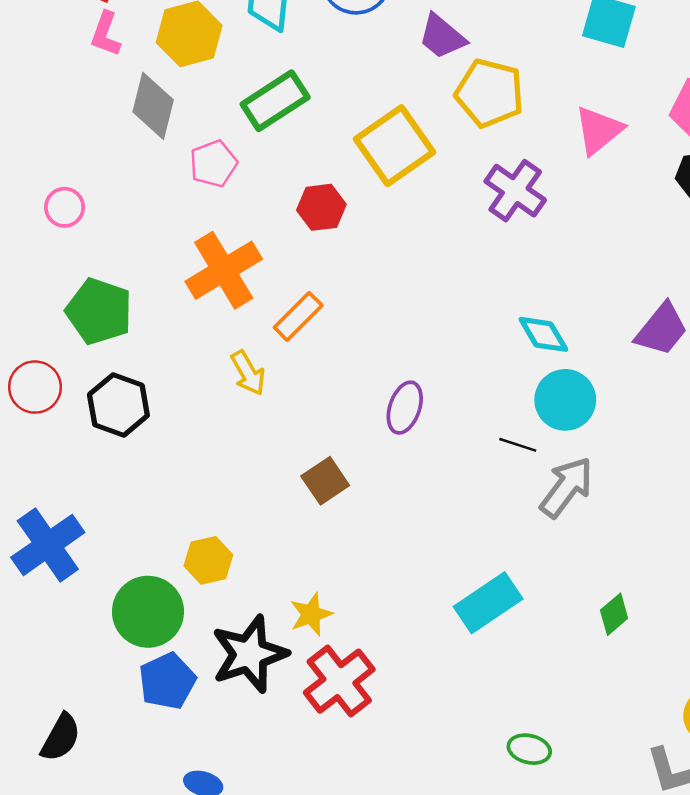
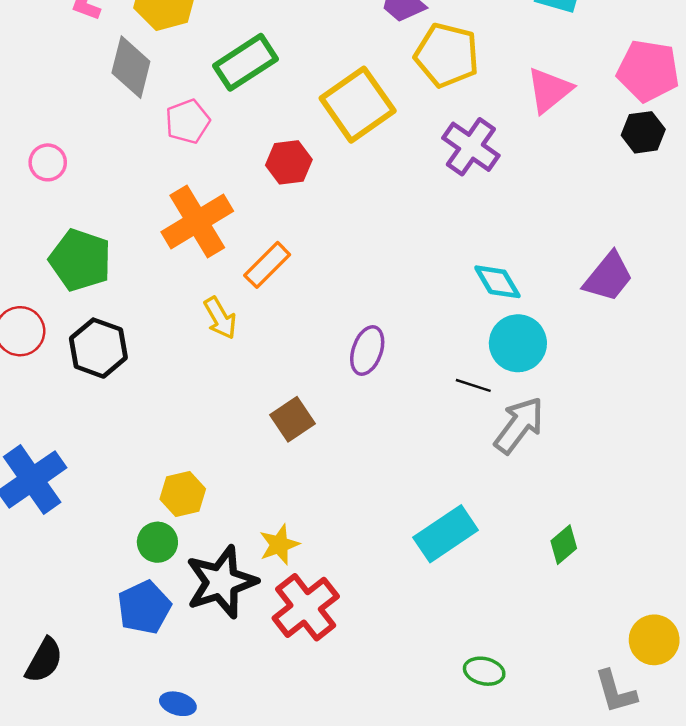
green circle: (148, 612) -> (157, 542), moved, size x0.6

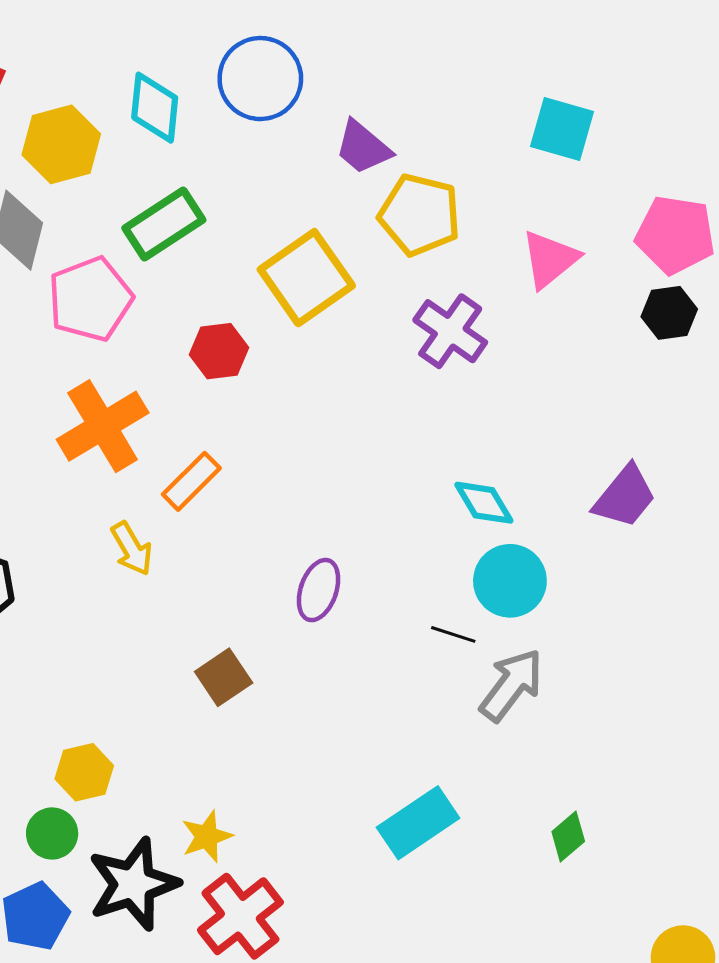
pink pentagon: (188, 121) -> (90, 299), size x1.5

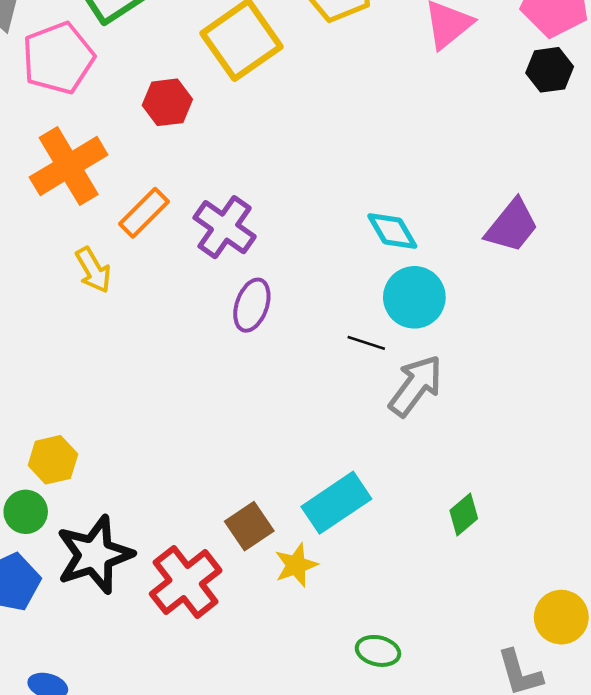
purple cross: (450, 331) -> (225, 227), moved
brown square: (224, 677) -> (249, 526), moved
yellow star: (207, 837) -> (296, 565), moved

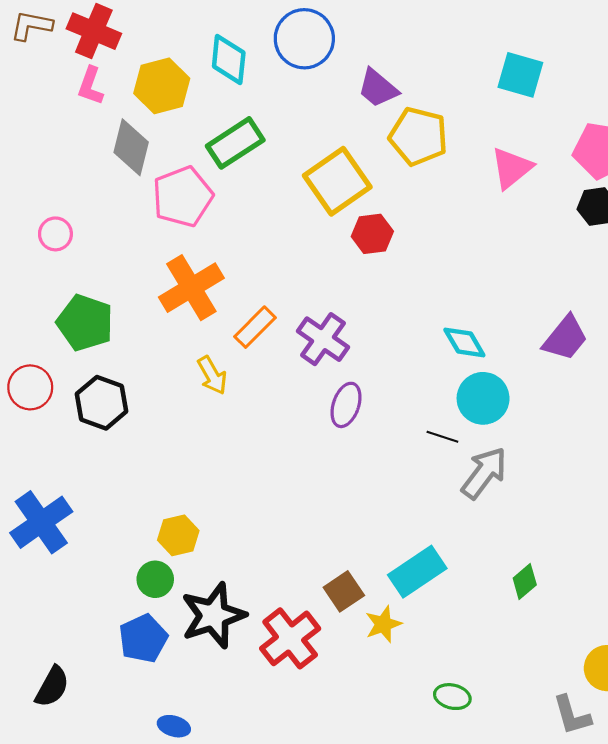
red hexagon: (167, 102) -> (372, 234), moved

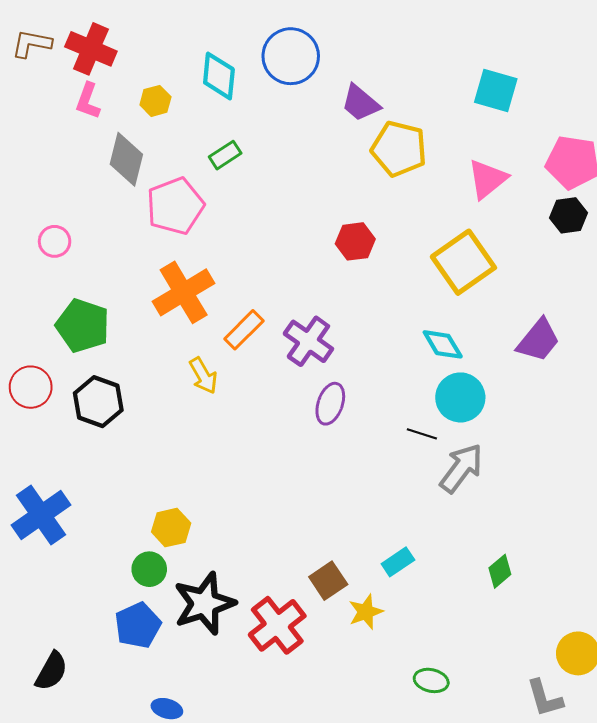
yellow hexagon: (162, 86) -> (155, 101), size x0.6
green rectangle: (235, 143) -> (225, 155), size x0.6
yellow square: (337, 181) -> (463, 262), moved
cyan rectangle: (417, 572) -> (398, 562), size x0.6

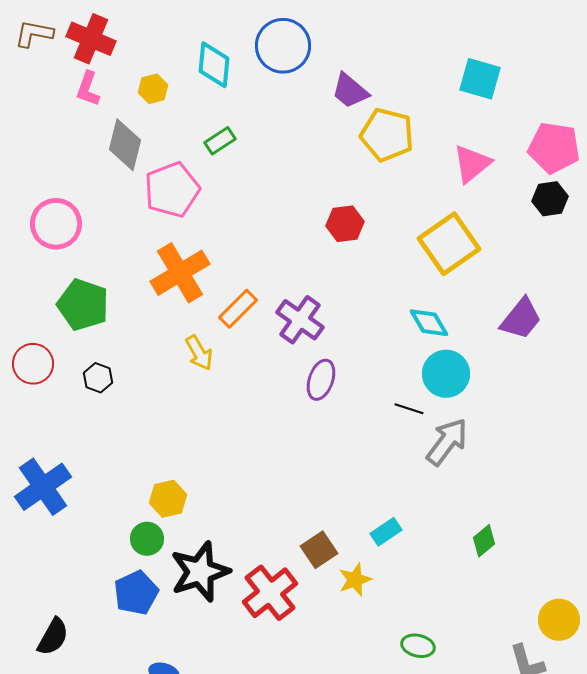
pink circle: (55, 241) -> (56, 224), size x1.6
black hexagon: (98, 402) -> (98, 378), size x0.6

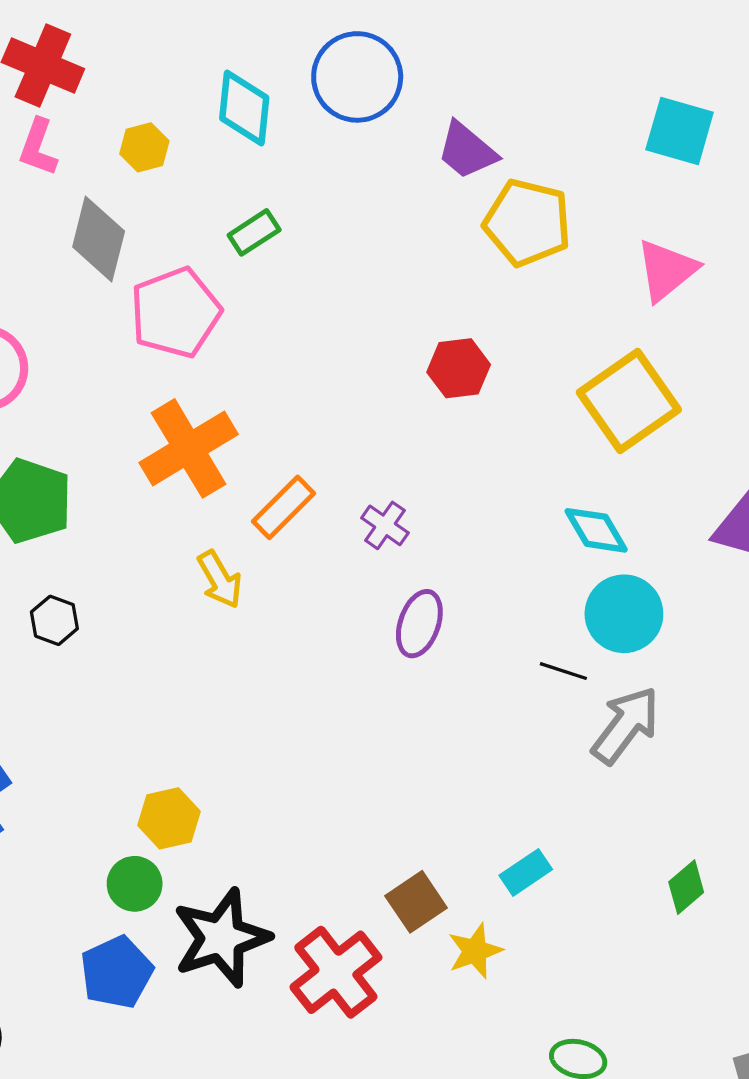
purple cross: (300, 320) -> (385, 525), size x0.6

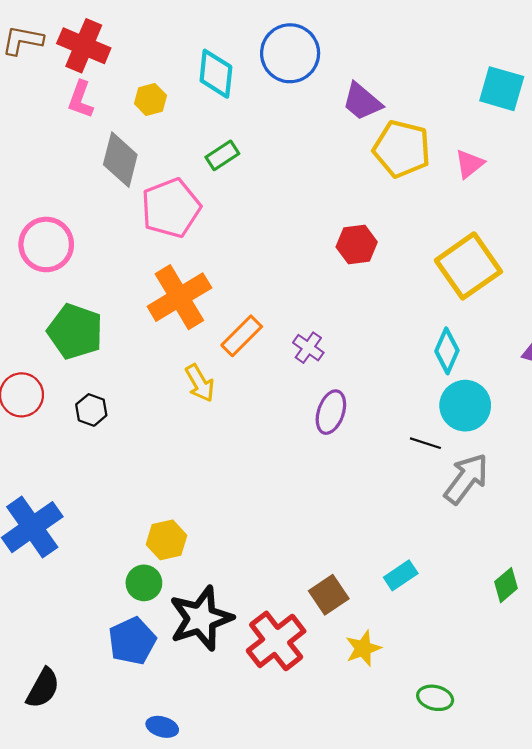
pink triangle: (667, 270) -> (469, 164), moved, size x0.7
cyan diamond: (596, 530) -> (447, 351), turned 54
yellow star: (475, 951) -> (363, 648), moved

